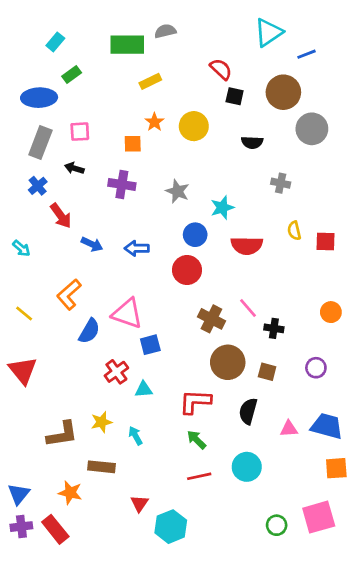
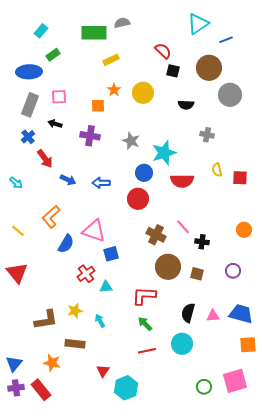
cyan star: (222, 208) -> (164, 153), size x1.4
black semicircle: (248, 411) -> (188, 313), moved

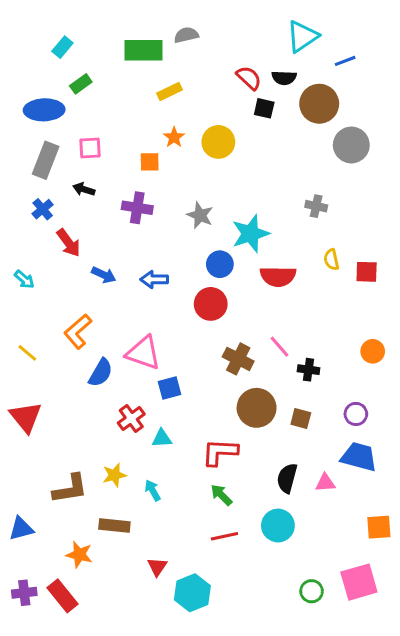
black semicircle: (186, 105) -> (284, 78), moved
blue trapezoid: (241, 314) -> (359, 457), moved
blue triangle: (14, 364) -> (21, 529), moved, turned 36

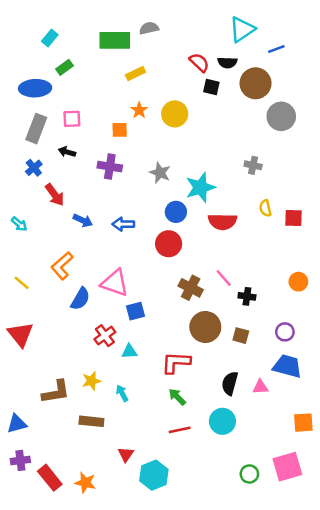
orange star: (79, 555) -> (85, 483), moved
purple cross: (24, 593) -> (20, 460), moved

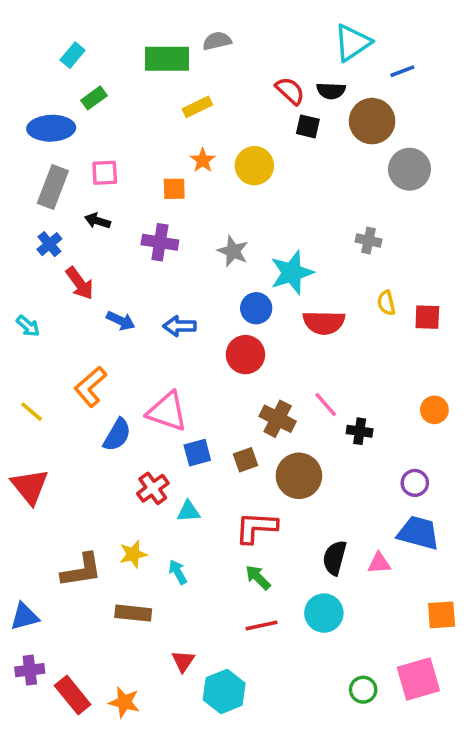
brown square: (241, 336) -> (245, 460), moved, turned -35

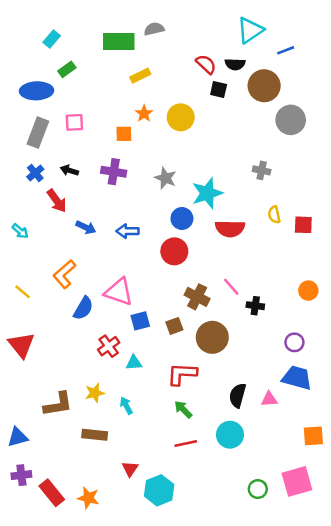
black arrow: (98, 221) -> (69, 170), moved

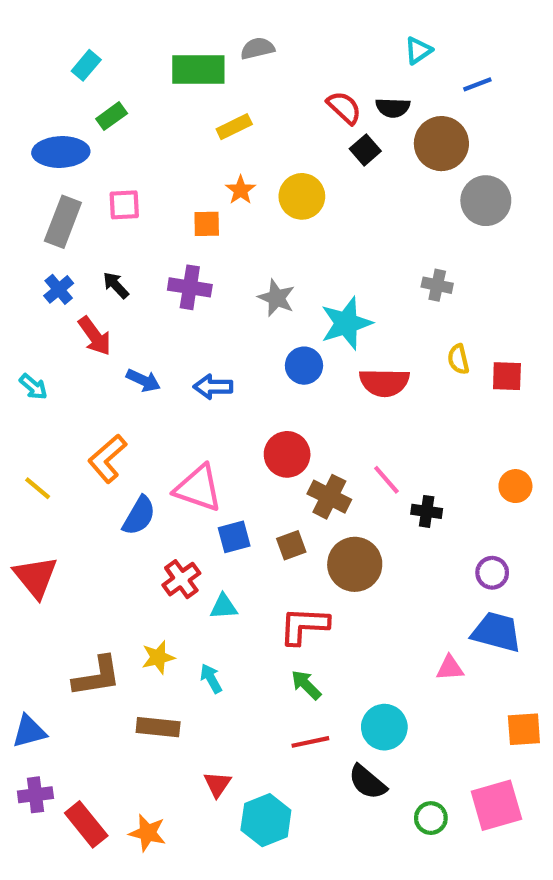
cyan triangle: (250, 30) -> (418, 51), size x0.6
black square: (219, 90) -> (365, 150), turned 36
black arrow: (69, 170) -> (116, 285), turned 30
red circle: (174, 251) -> (287, 454), moved
black semicircle: (238, 395) -> (367, 782), moved, turned -65

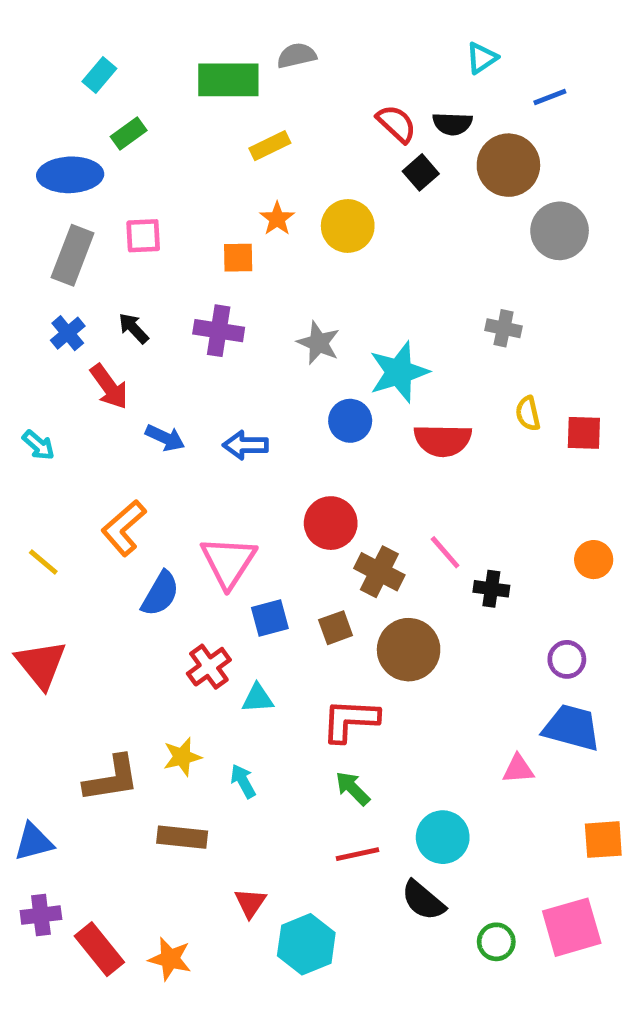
pink triangle: (198, 488) -> (228, 562), turned 44

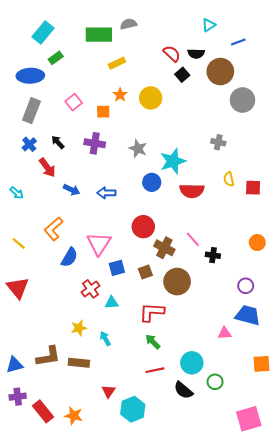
cyan rectangle: (99, 75) -> (43, 32), size x1.5
pink square: (143, 236) -> (74, 102), moved, turned -35
brown L-shape: (112, 779) -> (48, 356), moved
pink square: (572, 927) -> (249, 419), moved
green circle: (496, 942) -> (215, 382), moved

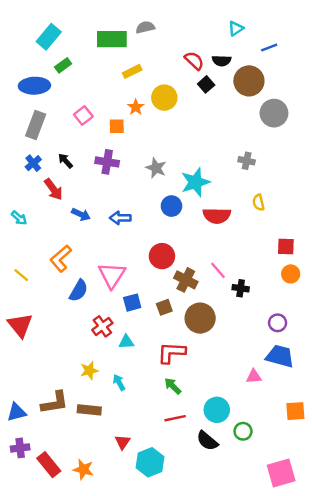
yellow circle: (151, 98) -> (164, 98), moved
red square: (253, 188) -> (286, 247), moved

